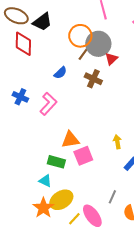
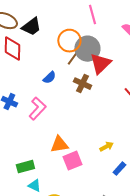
red triangle: (111, 59) -> (100, 64), size x1.6
yellow arrow: (117, 142) -> (106, 147), turned 72
green rectangle: (56, 162) -> (25, 167), moved, turned -30

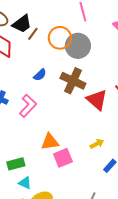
brown line: (72, 59) -> (33, 34), moved
red triangle: (100, 64) -> (97, 100), moved, turned -35
brown cross: (82, 84) -> (73, 81), size x1.4

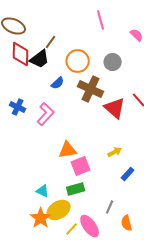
black trapezoid: (22, 24) -> (40, 59), moved
orange circle: (60, 38) -> (78, 61), moved
gray circle: (78, 46) -> (113, 62), moved, size x0.7
green rectangle: (16, 164) -> (76, 189), moved

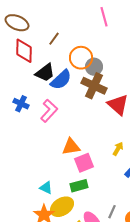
black trapezoid: (40, 59) -> (45, 73), moved
gray circle: (113, 62) -> (94, 67), moved
blue semicircle: (58, 83) -> (61, 80), size x1.6
yellow arrow: (115, 152) -> (118, 149), turned -32
gray line: (110, 207) -> (112, 212), moved

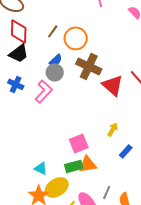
brown line: (54, 39) -> (53, 31), moved
gray circle: (94, 67) -> (55, 72), moved
black trapezoid: (45, 73) -> (19, 53), moved
blue semicircle: (61, 80) -> (56, 60), size x0.6
orange triangle: (71, 147) -> (88, 164), moved

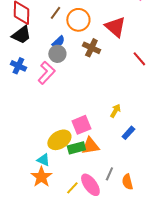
brown cross: (89, 66) -> (91, 48), size x0.7
red triangle: (113, 85) -> (115, 27), moved
cyan triangle: (41, 168) -> (43, 160), moved
yellow ellipse: (57, 187) -> (59, 140), moved

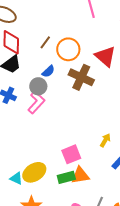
brown cross: (91, 48) -> (81, 77), size x1.4
gray circle: (57, 54) -> (38, 86), moved
yellow ellipse: (59, 140) -> (34, 172), moved
cyan triangle: (43, 160) -> (16, 178), moved

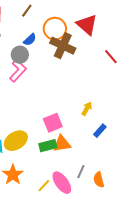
orange circle: (68, 49) -> (55, 29), moved

